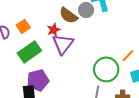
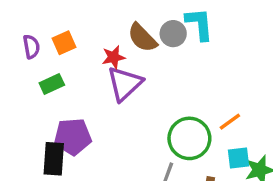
green rectangle: (29, 52) -> (52, 84), moved, size x0.6

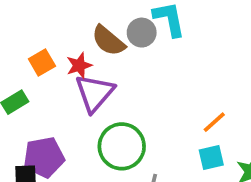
orange square: (64, 43) -> (42, 63), moved
green circle: (189, 138) -> (122, 146), moved
cyan square: (239, 158) -> (211, 158), moved

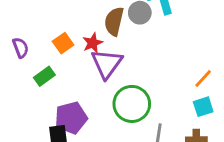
brown semicircle: (108, 41) -> (114, 21), turned 68

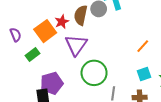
orange square: (63, 43) -> (45, 31), size x1.5
red star: (93, 43) -> (62, 22), moved
orange line: (203, 79) -> (143, 46), moved

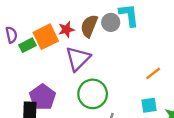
green rectangle: (33, 54) -> (27, 45), moved
purple pentagon: (52, 83) -> (42, 97), turned -30

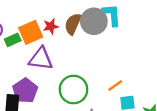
gray circle: (111, 22) -> (94, 21), size x1.5
purple triangle: (78, 59) -> (41, 59), moved, turned 50
orange line: (153, 73) -> (115, 85), moved

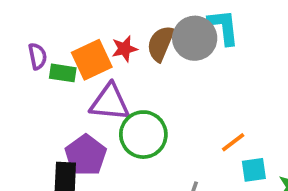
green rectangle: (13, 40) -> (63, 73), turned 35
green circle: (73, 90) -> (143, 135), moved

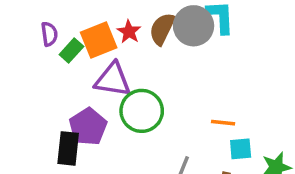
red star: (124, 49) -> (129, 32), turned -30
green rectangle: (63, 73) -> (71, 50), turned -60
orange line: (233, 142) -> (223, 123), turned 40

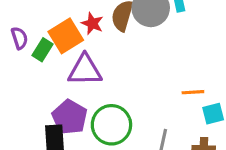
green circle: (142, 111) -> (111, 125), moved

